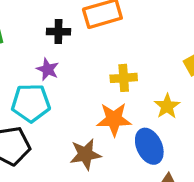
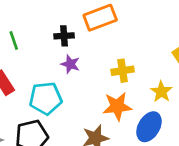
purple star: (48, 69) -> (70, 64), moved
blue ellipse: (149, 146) -> (149, 127), turned 60

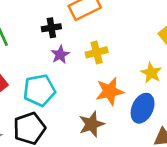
purple star: (70, 64) -> (60, 55), turned 30
yellow cross: (123, 71) -> (97, 52), moved

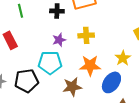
purple star: (60, 55) -> (59, 40), moved
cyan pentagon: (39, 90) -> (50, 63), moved

